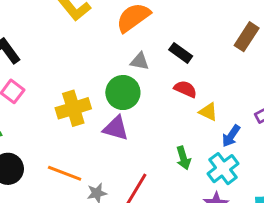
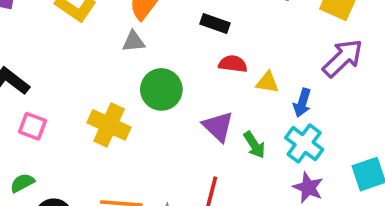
gray triangle: (140, 61) -> (134, 41), moved
yellow cross: (73, 108) -> (109, 125), turned -32
purple triangle: (116, 128) -> (218, 126), moved, turned 44

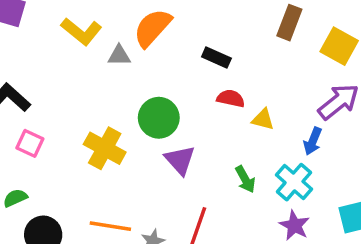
gray triangle: (134, 41) -> (119, 56), moved
blue arrow: (302, 103) -> (313, 141), moved
purple triangle: (218, 126) -> (180, 160), moved

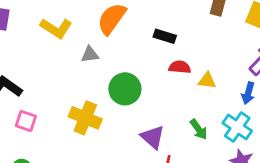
gray triangle: (119, 56) -> (90, 54), moved
purple triangle: (180, 160) -> (153, 137), moved

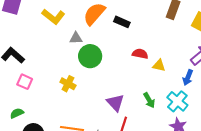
black rectangle: (165, 36) -> (122, 22), moved
green circle: (125, 89) -> (90, 56), moved
yellow cross: (85, 118) -> (68, 84), size x0.7

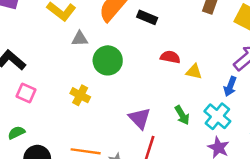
gray triangle: (76, 38) -> (80, 39), moved

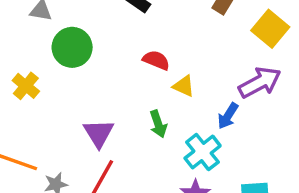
green arrow: (182, 115) -> (158, 124), moved

